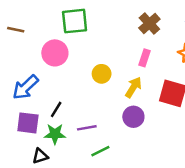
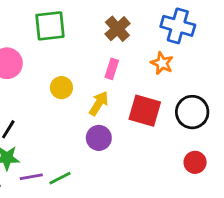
green square: (75, 21) -> (50, 26), moved
purple line: (87, 128) -> (31, 177), moved

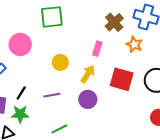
brown cross: (117, 29) -> (114, 22), moved
purple line: (31, 177) -> (52, 95), moved

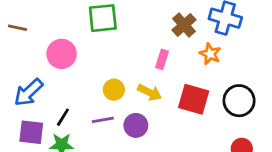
yellow circle: (60, 62) -> (114, 90), moved
yellow arrow: (88, 74) -> (150, 92), turned 84
purple circle: (88, 99) -> (136, 125), moved

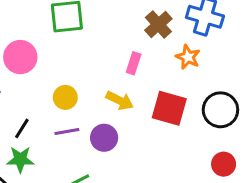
yellow circle: (114, 90) -> (65, 97), moved

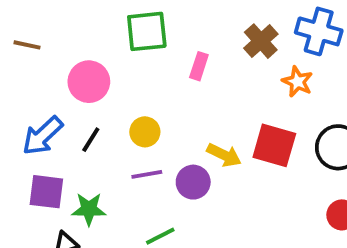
pink rectangle: (134, 63) -> (199, 66), moved
yellow arrow: (120, 101) -> (224, 155), moved
black line: (22, 128) -> (91, 140), moved

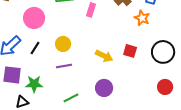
red square: (274, 145) -> (130, 51), size x0.6
purple circle: (193, 182) -> (104, 88), moved

